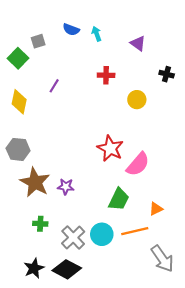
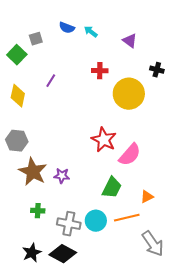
cyan arrow: (97, 34) -> (91, 32), turned -32
yellow circle: (137, 100) -> (129, 94), size x1.8
gray cross: (73, 237) -> (69, 224), turned -35

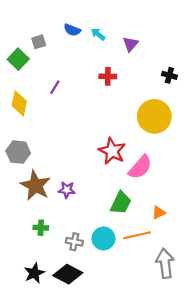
purple triangle: (130, 41) -> (131, 44), moved, turned 35
yellow circle: (129, 94) -> (154, 116), moved
gray cross: (69, 224) -> (74, 242), size x0.7
gray arrow: (153, 244) -> (165, 263), turned -152

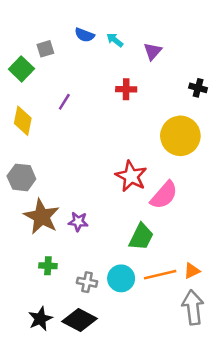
orange triangle: (159, 213) -> (192, 271), moved

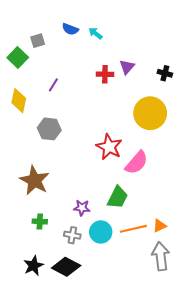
purple triangle: (153, 51) -> (127, 67), moved
gray hexagon: (21, 177) -> (49, 129), moved
purple star: (78, 222) -> (82, 208), moved

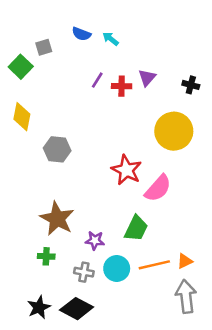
purple line: (53, 85) -> (97, 80), moved
brown star: (35, 180) -> (57, 219), moved

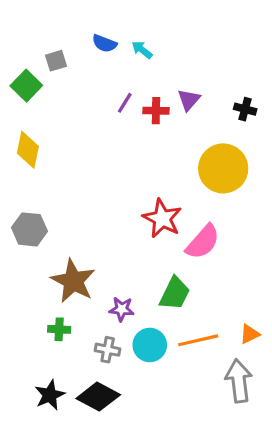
gray hexagon: (57, 149) -> (29, 229), moved
orange triangle: (185, 261) -> (250, 334), moved

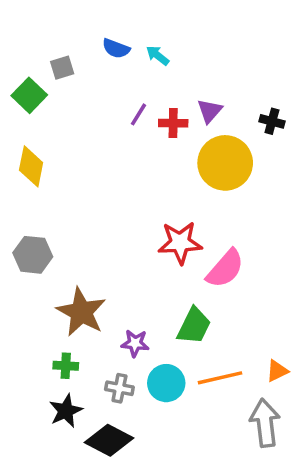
yellow circle: (223, 168) -> (225, 163), moved
red star: (162, 218) -> (180, 243), turned -30
black star: (50, 395) -> (66, 411), moved

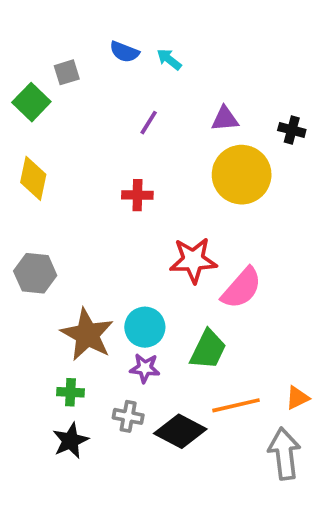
purple triangle: (210, 111) -> (225, 119), turned 44
red cross: (173, 123) -> (137, 195), moved
cyan circle: (166, 383) -> (145, 327), moved
black diamond: (109, 440) -> (180, 431), moved

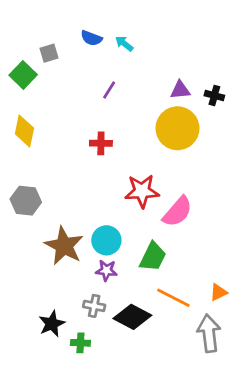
purple triangle: (225, 119) -> (180, 90), moved
green cross: (70, 392) -> (80, 343), moved
orange line: (236, 405) -> (173, 298), turned 40

